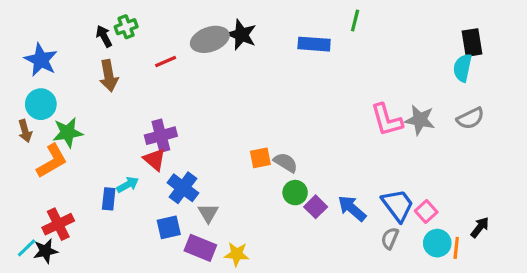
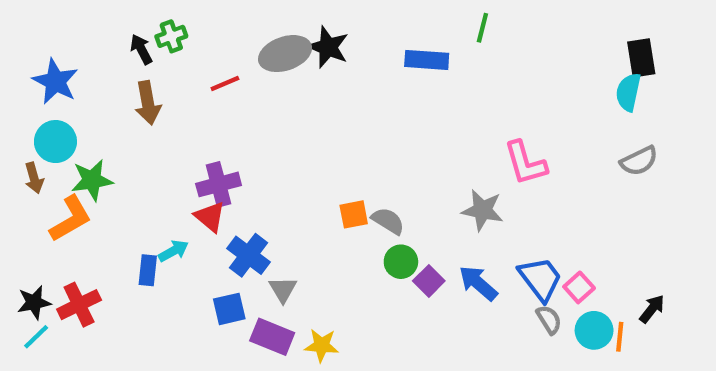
gray star: (420, 120) -> (482, 210), moved
gray semicircle: (390, 238) -> (549, 320), moved, turned 125
black star: (46, 251) -> (34, 302), moved

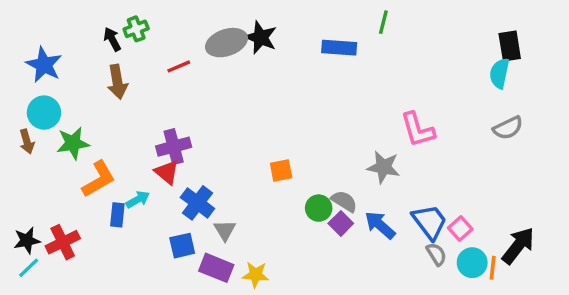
orange L-shape: (70, 219) -> (99, 179), moved
gray semicircle: (388, 221) -> (344, 201), moved
black arrow: (652, 309) -> (518, 246), size x1.6

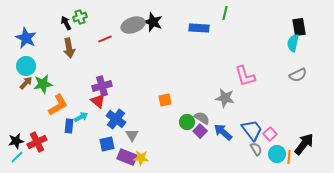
brown arrow: (27, 142) -> (26, 83), moved, turned -120
yellow star: (255, 275) -> (141, 158), moved

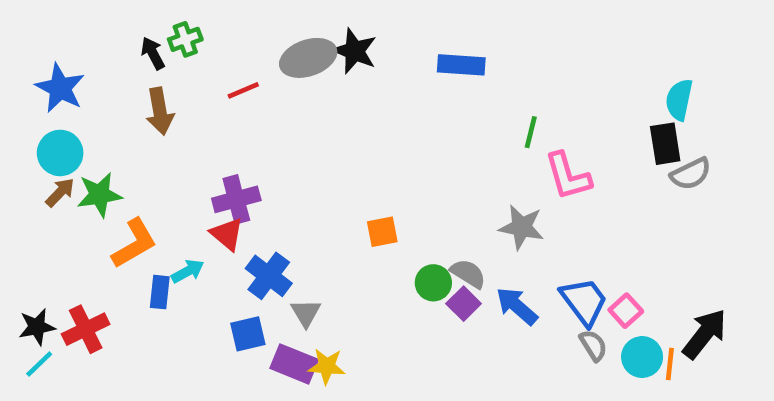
green line: (225, 13) -> (531, 132), moved
black rectangle: (299, 27) -> (665, 144), moved

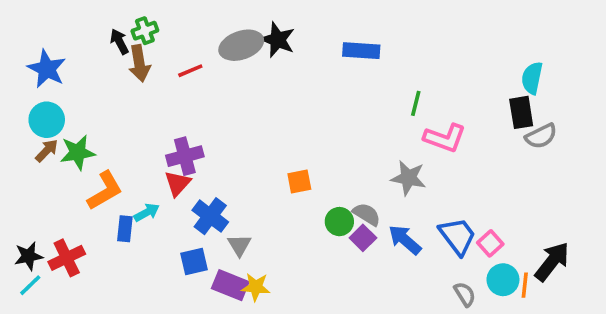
brown arrow: (160, 111) -> (139, 63), moved
pink L-shape: (568, 176) -> (445, 138), turned -54
red triangle: (227, 234) -> (178, 183), turned 32
gray semicircle: (593, 345) -> (465, 294), moved

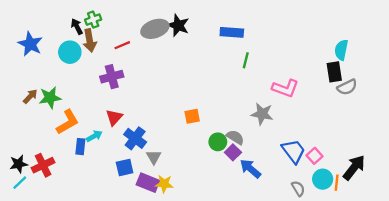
green line: (416, 103) -> (246, 60), moved
cyan circle: (47, 120) -> (70, 52), moved
purple cross: (185, 156) -> (112, 77), moved
blue arrow: (405, 240) -> (250, 169), moved

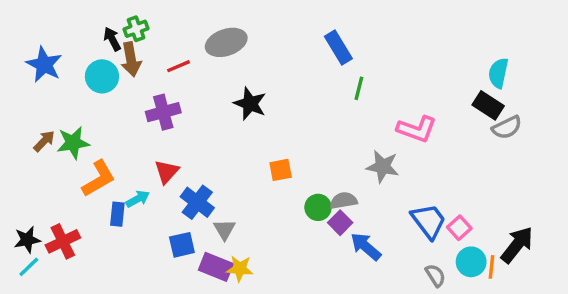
black star: (178, 25) -> (250, 104), moved
blue rectangle: (232, 32) -> (338, 47), turned 55
black rectangle: (334, 72) -> (488, 105), turned -48
gray semicircle: (235, 137) -> (344, 201), turned -42

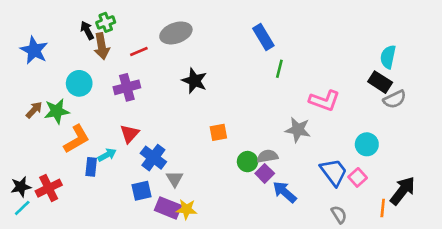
cyan circle: (102, 76) -> (79, 83), moved
cyan circle: (471, 262) -> (367, 144), moved

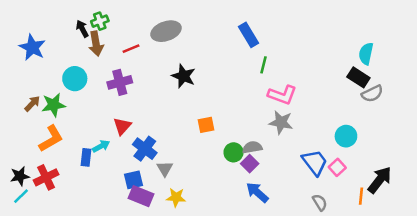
pink L-shape: (324, 101) -> (282, 95), moved
orange L-shape: (77, 139) -> (51, 139), moved
blue arrow: (285, 192) -> (257, 192), moved
purple rectangle: (168, 208) -> (141, 196), moved

